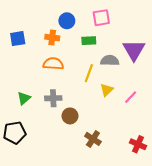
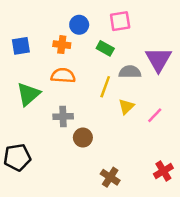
green rectangle: (89, 41) -> (105, 48), turned 32
green triangle: (24, 98) -> (28, 94), moved, size x1.5
brown cross: (93, 139) -> (110, 177), moved
red cross: (138, 144) -> (163, 171), turned 35

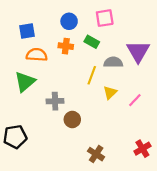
orange cross: (62, 45) -> (66, 46), moved
blue square: (21, 46) -> (27, 31), moved
orange semicircle: (63, 76) -> (37, 55), moved

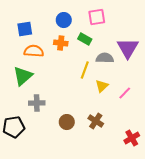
gray cross: (55, 101) -> (37, 103), moved
brown circle: (72, 119) -> (67, 122), moved
brown cross: (96, 154) -> (96, 121), moved

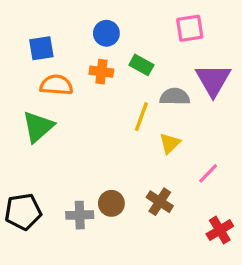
pink square: (97, 17) -> (190, 28), moved
pink line: (125, 93) -> (208, 173), moved
gray cross: (37, 103) -> (80, 215), moved

